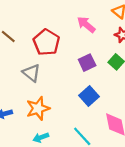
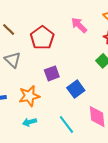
purple square: (87, 63) -> (52, 73), moved
gray triangle: (31, 73) -> (13, 60), moved

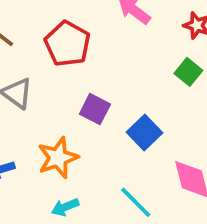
purple square: (52, 73) -> (95, 109), turned -35

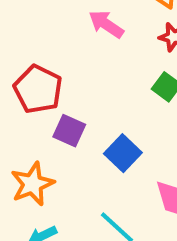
red pentagon: (67, 44) -> (38, 89), moved

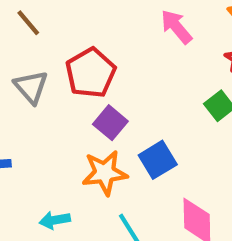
orange star: (32, 184) -> (105, 173), moved

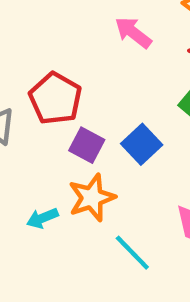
blue square: (158, 160) -> (142, 144), moved
cyan arrow: (55, 220) -> (42, 218), moved

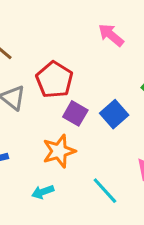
orange star: (92, 198) -> (59, 151), moved
cyan arrow: (42, 218) -> (43, 192), moved

